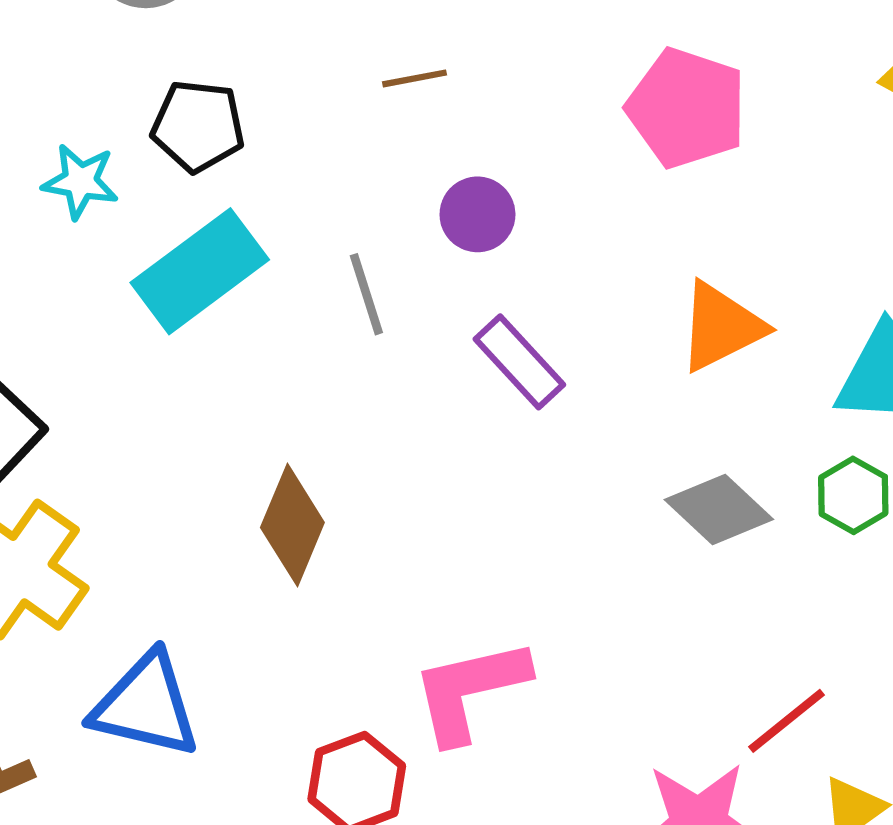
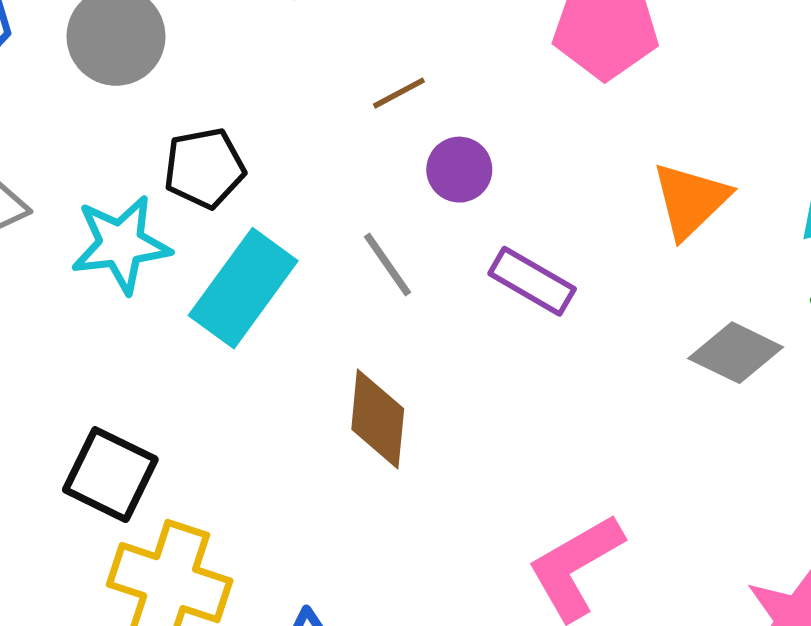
brown line: (415, 78) -> (399, 93), moved
cyan star: (80, 181) -> (121, 244), size x1.5
brown diamond: (292, 525) -> (378, 419), moved

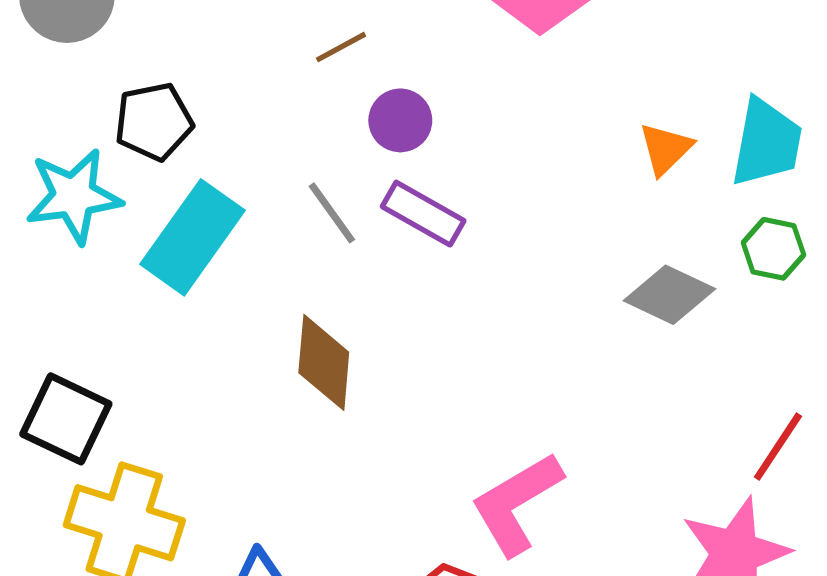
orange triangle: (691, 200) -> (666, 149), moved, size x0.7
purple rectangle: (532, 281) -> (423, 214), moved

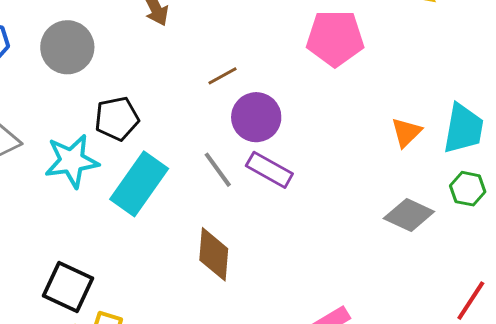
purple circle: (400, 120) -> (256, 117), size x1.4

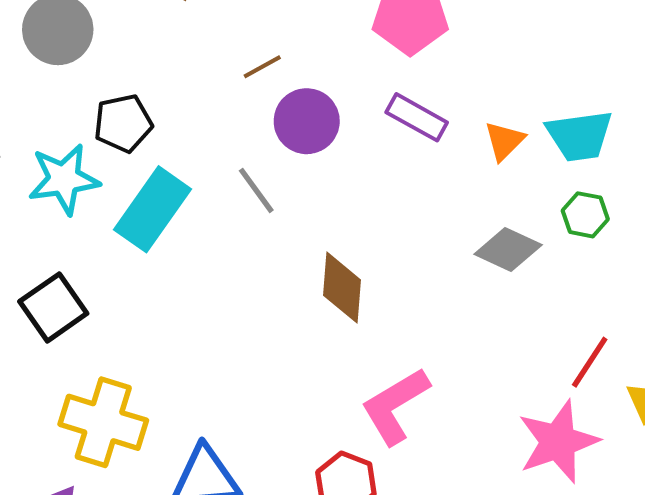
cyan trapezoid: (463, 129) -> (580, 136), turned 72
purple rectangle: (269, 170) -> (417, 117), moved
brown diamond: (214, 254) -> (342, 288), moved
black square: (68, 287) -> (53, 307), moved, turned 30

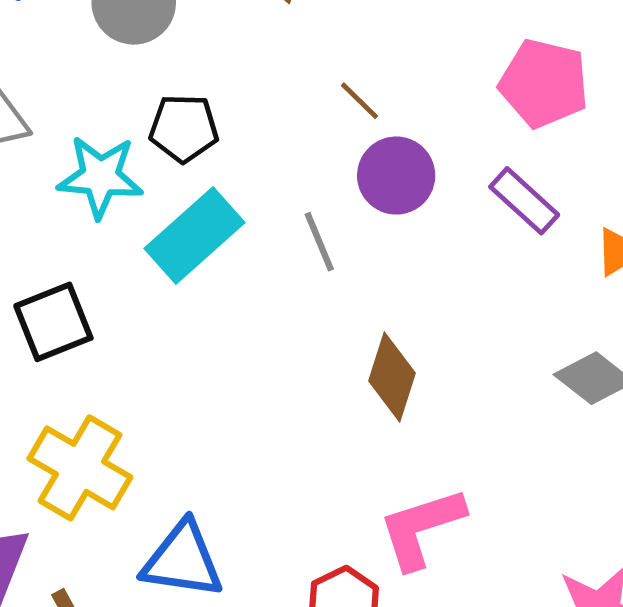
brown line: (262, 67) -> (360, 101), turned 60

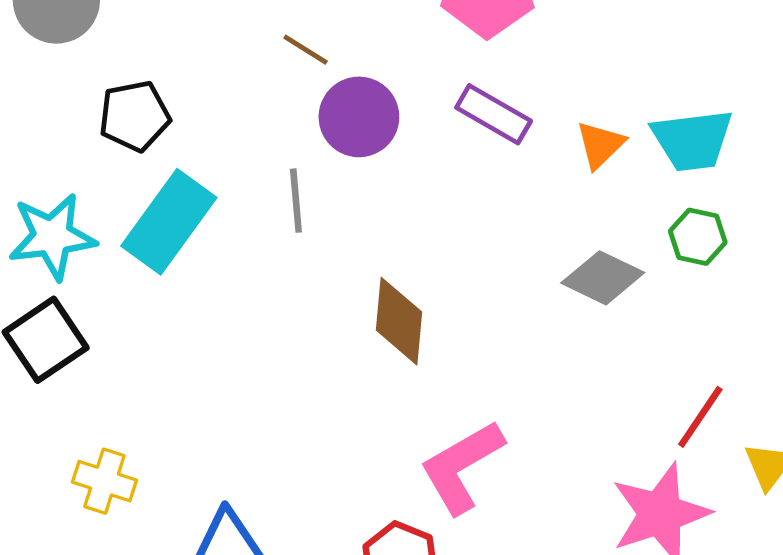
cyan star: (100, 177) -> (52, 236), moved
gray line: (319, 242) -> (296, 201), turned 30
yellow cross: (80, 468) -> (104, 481), size x0.6

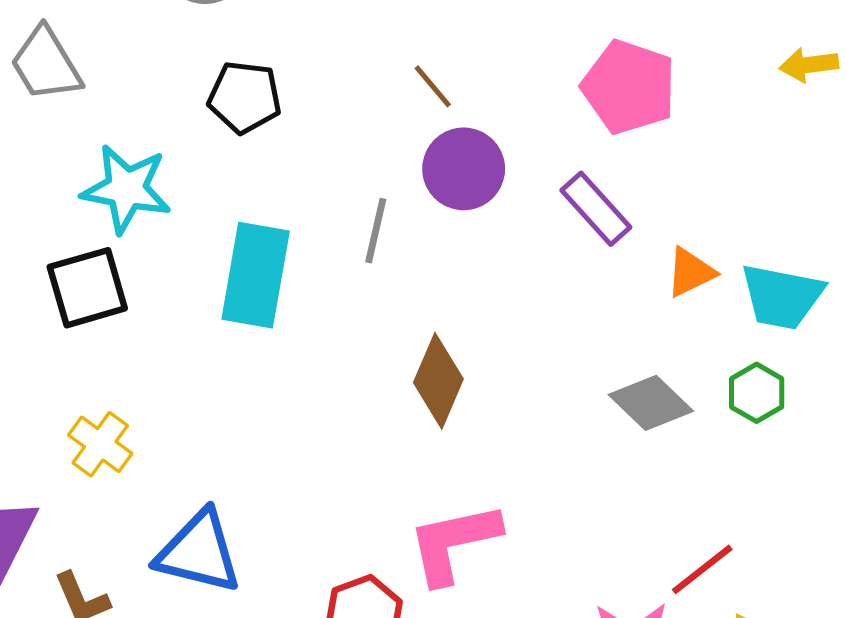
cyan rectangle: (169, 222) -> (256, 275), moved, turned -44

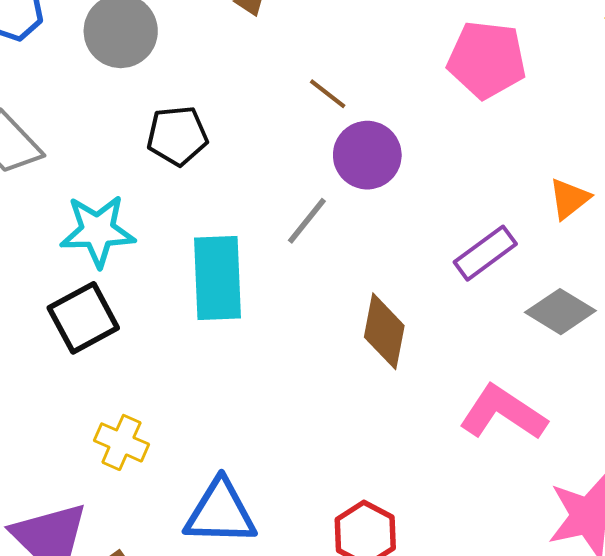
purple rectangle: (596, 209) -> (485, 253), moved, turned -72
gray line: (376, 231) -> (307, 221), turned 38
pink L-shape: (454, 543) -> (503, 413), moved, turned 58

